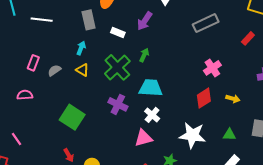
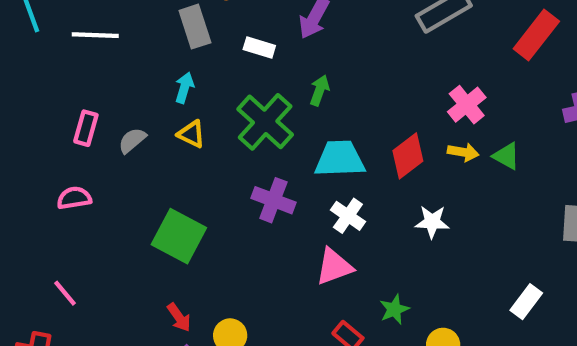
red rectangle: (248, 38) -> (536, 35), size x1.6
red diamond: (204, 98) -> (408, 156), moved
yellow arrow: (233, 99) -> (463, 152), moved
white star: (192, 135) -> (432, 222), moved, size x0.6
green triangle: (229, 135) -> (506, 156), moved, turned 32

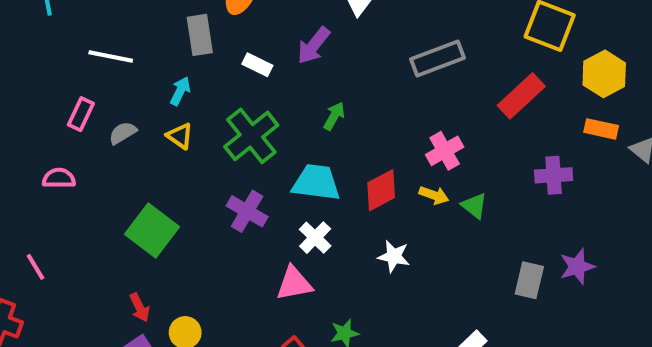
white line: (95, 35) -> (111, 57), moved
green arrow: (320, 90) -> (334, 116), moved

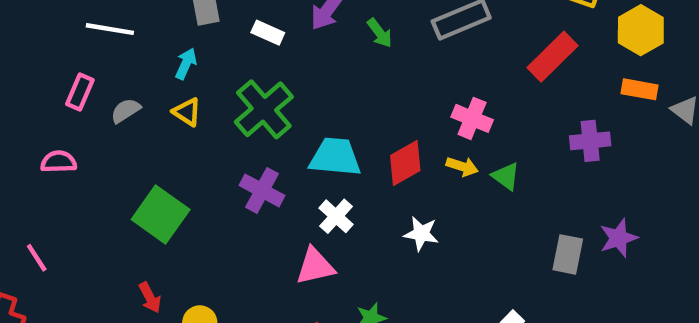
green arrow: (334, 116) -> (380, 33), moved, turned 116
pink cross: (445, 151) -> (472, 118), turned -36

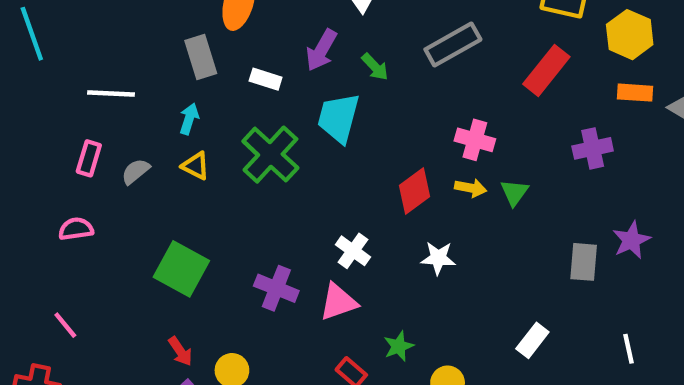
cyan trapezoid: (335, 157) -> (339, 118), moved, turned -74
green triangle: (506, 176) -> (514, 193), turned 36
purple cross: (262, 190) -> (276, 288), moved

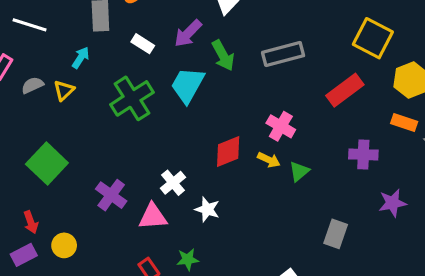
green arrow: (375, 67) -> (223, 55), size x1.4
yellow triangle: (196, 166) -> (64, 90), moved, turned 35
purple star: (631, 240) -> (392, 203), moved
white star: (438, 258) -> (207, 209), moved

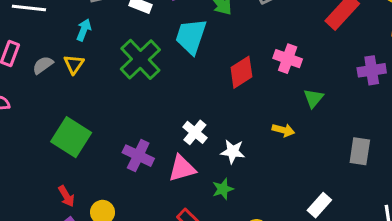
red diamond: (228, 151) -> (241, 72), moved
yellow arrow: (269, 160) -> (283, 130), moved
green star: (188, 259) -> (223, 189), moved

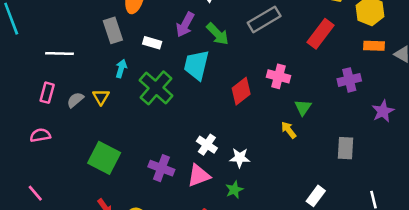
cyan arrow: (84, 30) -> (121, 69), moved
yellow arrow: (283, 130) -> (289, 130), moved, turned -138

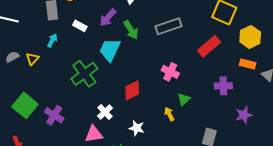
green cross: (156, 88) -> (84, 74), moved
red diamond: (241, 91) -> (132, 90), moved
white star: (240, 158) -> (137, 128), moved
purple cross: (161, 168) -> (54, 115), moved

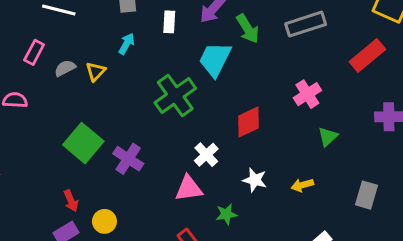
white rectangle: (80, 26) -> (169, 22), turned 64
pink cross: (170, 72) -> (307, 94), turned 30
yellow arrow: (169, 114) -> (302, 185), moved, turned -80

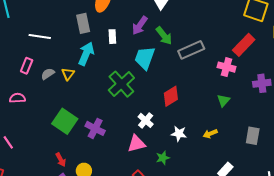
gray rectangle: (306, 24) -> (191, 50), moved
cyan arrow: (127, 44) -> (86, 54), size x1.6
pink cross: (307, 94) -> (227, 67), moved, turned -36

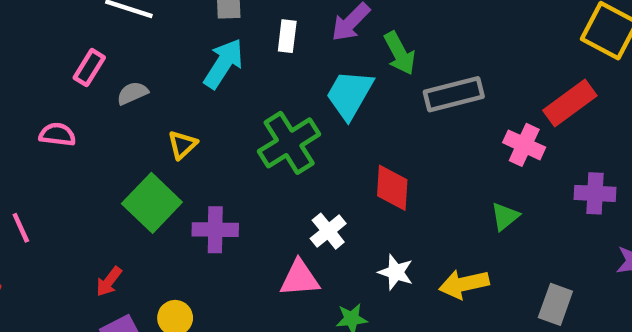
yellow triangle: (68, 74) -> (182, 145), moved
red diamond: (171, 96) -> (392, 188), turned -65
purple cross: (95, 128) -> (215, 230), turned -36
yellow arrow: (210, 134) -> (464, 284), size x1.5
red arrow: (61, 160) -> (109, 282), moved, turned 56

